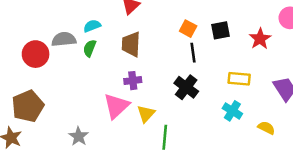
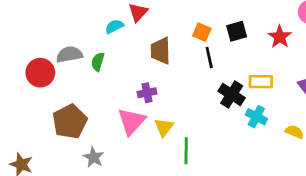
cyan semicircle: (92, 26) -> (114, 26), moved
brown trapezoid: (131, 44) -> (161, 51), moved
black cross: (186, 87) -> (232, 95), moved
brown pentagon: (28, 106) -> (70, 122), moved

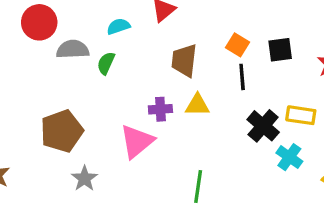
cyan semicircle: (114, 26) -> (118, 26), moved
red circle: (40, 73) -> (39, 22), moved
yellow triangle: (164, 127) -> (197, 105), moved, turned 45

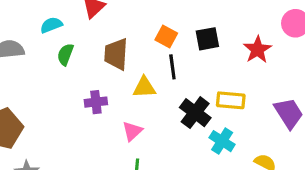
green semicircle: (106, 63) -> (65, 54), moved
yellow triangle: (197, 105) -> (144, 87), moved
pink triangle: (137, 141) -> (132, 131), moved, size x0.6

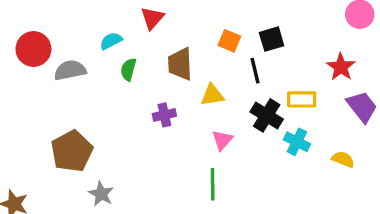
red star: (257, 50) -> (341, 67), moved
black line: (172, 67) -> (255, 71), moved
pink triangle: (132, 131) -> (222, 140), moved

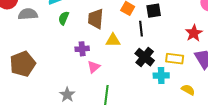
yellow rectangle: (302, 99) -> (175, 59), moved
pink triangle: (222, 140) -> (94, 67), moved
cyan cross: (297, 142) -> (161, 75), turned -35
gray star: (101, 194) -> (67, 95), moved

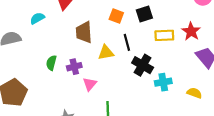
green semicircle: (64, 18) -> (51, 63), moved
black line: (141, 29) -> (127, 42), moved
yellow rectangle: (175, 59) -> (164, 35), moved

